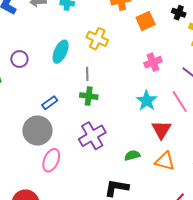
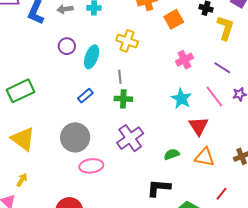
purple circle: (19, 59) -> (67, 46), moved
blue rectangle: (50, 103) -> (85, 96), moved
pink ellipse: (51, 160) -> (91, 166), turned 65

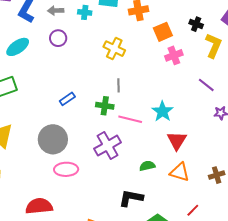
purple circle: (67, 46) -> (58, 38), moved
cyan ellipse: (92, 57) -> (18, 47), moved, turned 30
pink cross: (184, 60) -> (174, 55), moved
gray line: (120, 77) -> (118, 85), moved
pink line: (214, 97) -> (130, 119), moved, turned -45

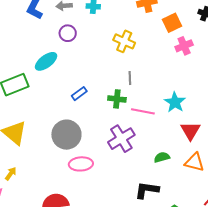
cyan ellipse: (18, 47) -> (46, 61), moved

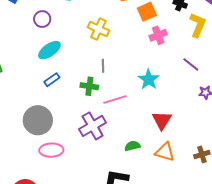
cyan ellipse: (46, 61) -> (49, 50), moved
cyan star: (175, 102) -> (149, 79), moved
pink line: (143, 111) -> (115, 99), turned -30

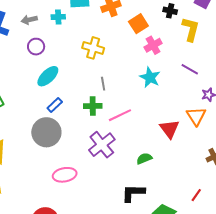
cyan star: (149, 79) -> (150, 77), moved
gray circle: (38, 120) -> (46, 132), moved
orange triangle: (165, 152) -> (196, 116), moved, turned 50

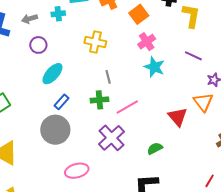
pink cross: (153, 45) -> (147, 42), moved

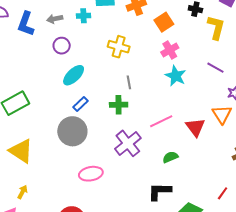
pink line: (127, 107) -> (161, 121), moved

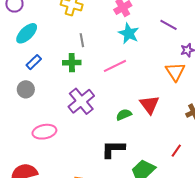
pink line: (161, 121) -> (115, 66), moved
red triangle: (195, 127) -> (149, 105), moved
gray circle: (72, 131) -> (26, 89), size x0.6

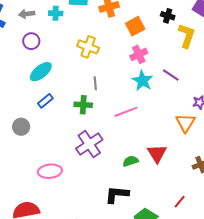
purple line: (168, 25) -> (171, 75), moved
gray circle: (26, 89) -> (21, 127), moved

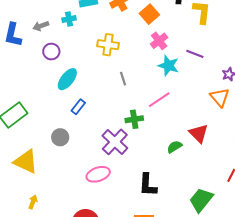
green cross: (83, 105) -> (134, 119), moved
purple cross: (89, 144) -> (115, 142), moved
black L-shape: (117, 194) -> (148, 185), moved, turned -80

